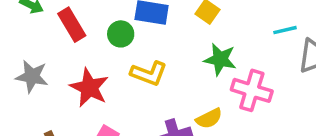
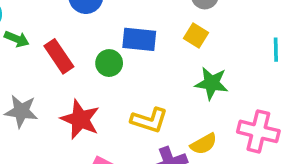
cyan line: (285, 30) -> (276, 50), turned -75
yellow L-shape: (149, 73) -> (149, 120), moved
pink cross: (252, 90) -> (258, 131), moved

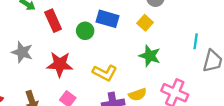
red star: (80, 119) -> (60, 64), turned -30

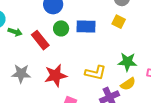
green circle: (85, 31) -> (61, 28), moved
green star: (150, 56) -> (127, 62), moved

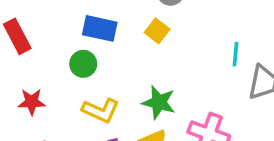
green circle: (61, 28) -> (83, 64), moved
red star: (56, 75) -> (32, 102), size x0.7

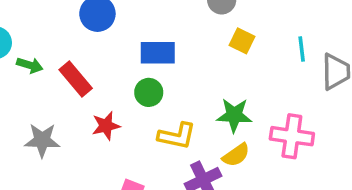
yellow square: (157, 31) -> (242, 41), moved
red star: (32, 102) -> (106, 126), moved

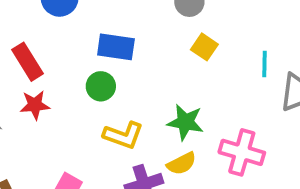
red star: (106, 126) -> (35, 105), moved

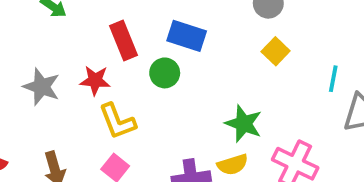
red rectangle: (27, 62) -> (124, 41), moved
yellow L-shape: (123, 135) -> (117, 121), moved, turned 39

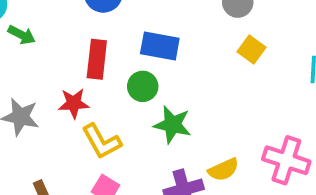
red rectangle: (124, 41) -> (97, 59), turned 36
green star: (244, 124) -> (172, 125), moved

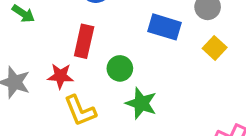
blue rectangle: (160, 46) -> (165, 27), moved

